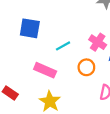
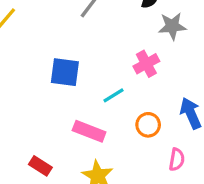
pink cross: (98, 42) -> (146, 64), moved, turned 30

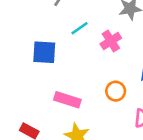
cyan line: (114, 95) -> (79, 28), moved

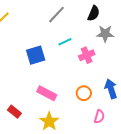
blue square: (44, 52) -> (36, 55), turned -30

